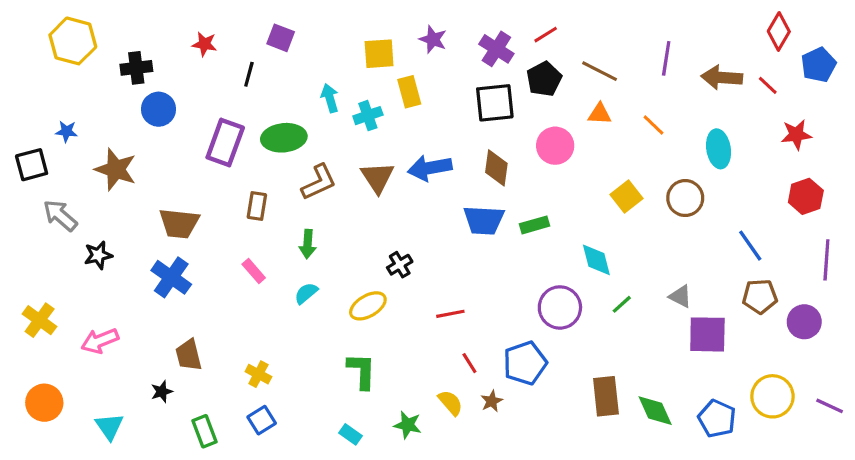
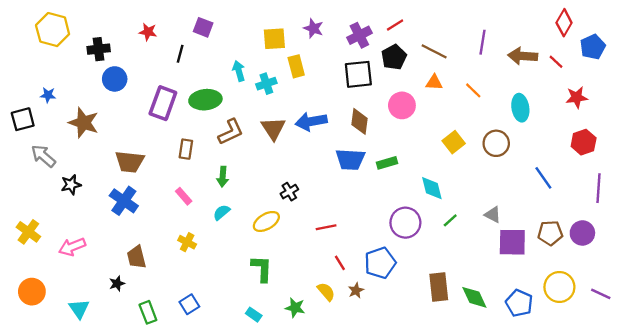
purple cross: (496, 49) -> (359, 35), turned 30
brown pentagon: (760, 296) -> (550, 233), moved
yellow cross: (258, 374) -> (187, 242), moved

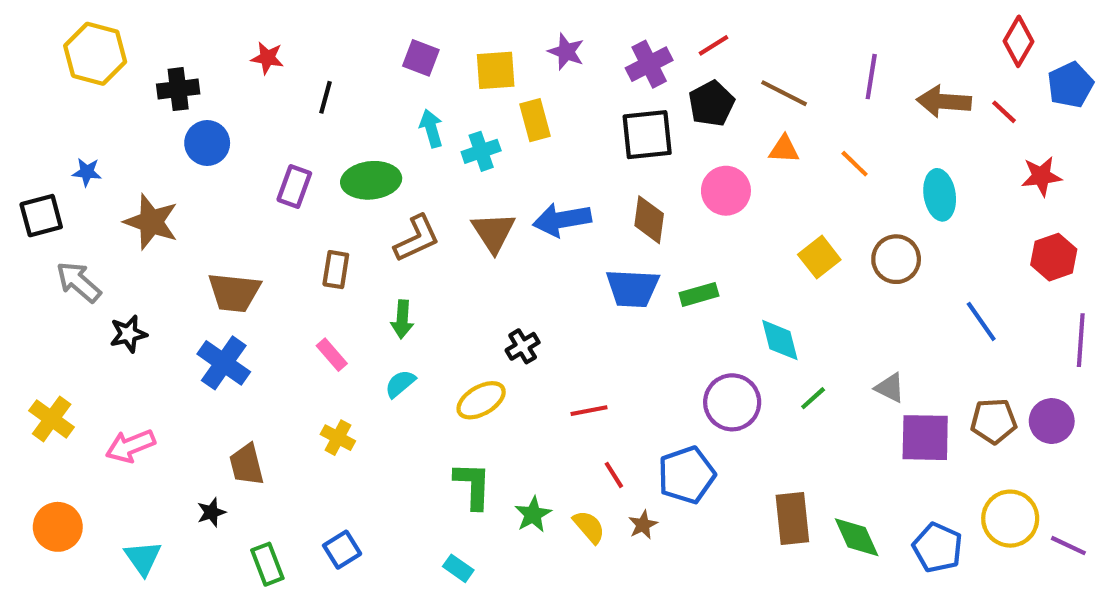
purple square: (203, 27) -> (421, 58), moved
purple rectangle: (163, 103) -> (294, 187), size x0.7
purple line: (601, 294) -> (1068, 546), moved
green star: (295, 308) -> (533, 514), moved, turned 30

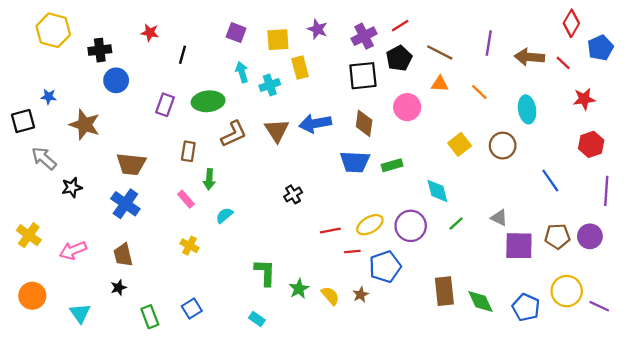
green arrow: (402, 319) -> (209, 179), moved
yellow ellipse: (481, 400) -> (370, 225), moved
brown trapezoid: (247, 465) -> (123, 255), moved
red line: (614, 475) -> (352, 251), moved, turned -63

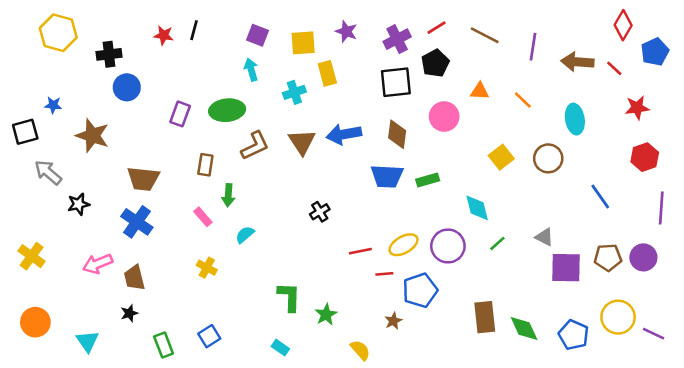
brown line: (440, 52) -> (485, 35), moved
black line: (182, 55) -> (194, 30), moved
cyan arrow: (242, 72) -> (251, 70), moved
pink arrow: (73, 250) -> (98, 264), moved
yellow semicircle: (330, 296) -> (360, 350), moved

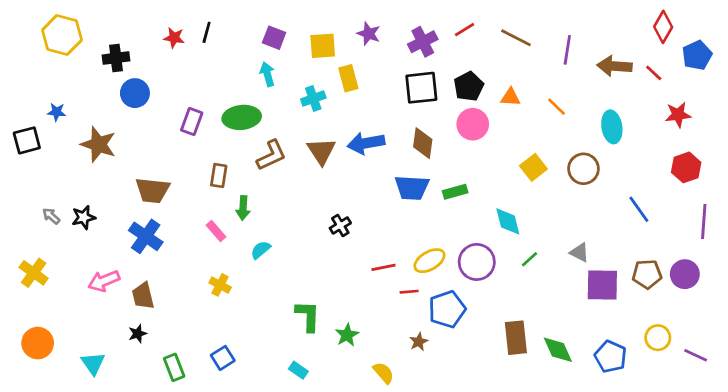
black pentagon: (435, 63) -> (469, 86), moved
gray arrow: (48, 172) -> (51, 216), moved, size x0.6
yellow circle: (618, 317) -> (658, 338), size x0.7

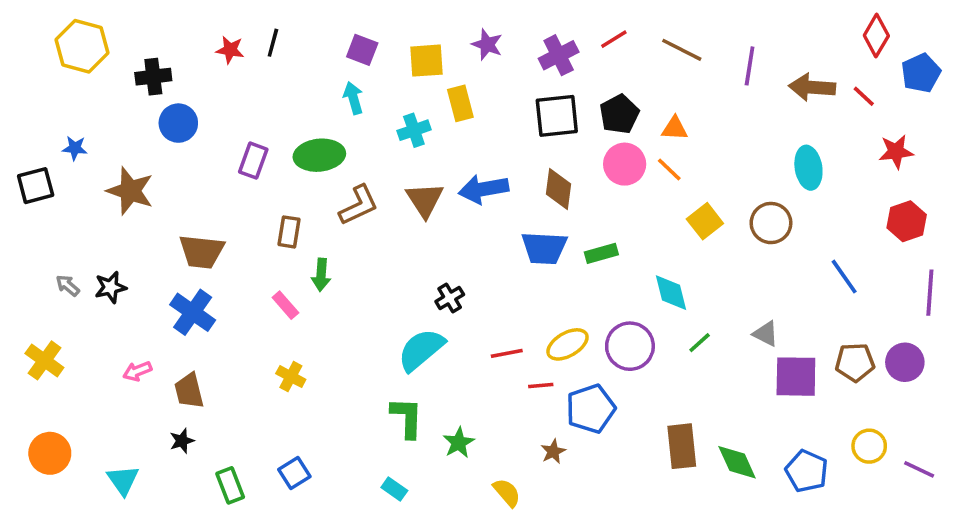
orange line: (556, 107) -> (669, 169), moved
cyan semicircle: (261, 250) -> (421, 350), moved, size x1.8
pink arrow: (104, 281) -> (137, 371), size x0.7

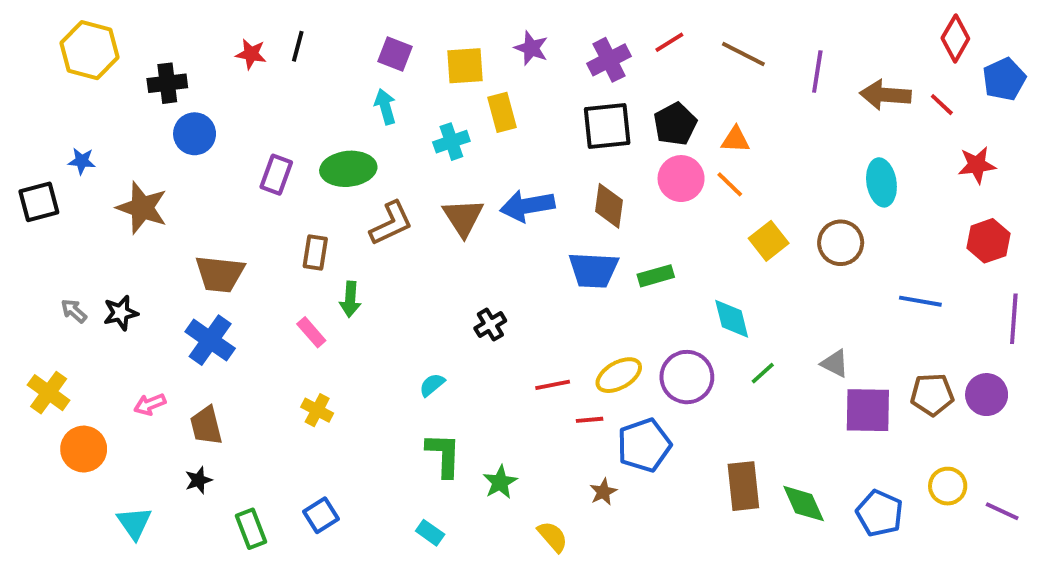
blue line: (844, 277) -> (920, 301), turned -45
cyan semicircle: (421, 350) -> (432, 385), moved, size x0.5
orange circle: (50, 453) -> (84, 449), moved

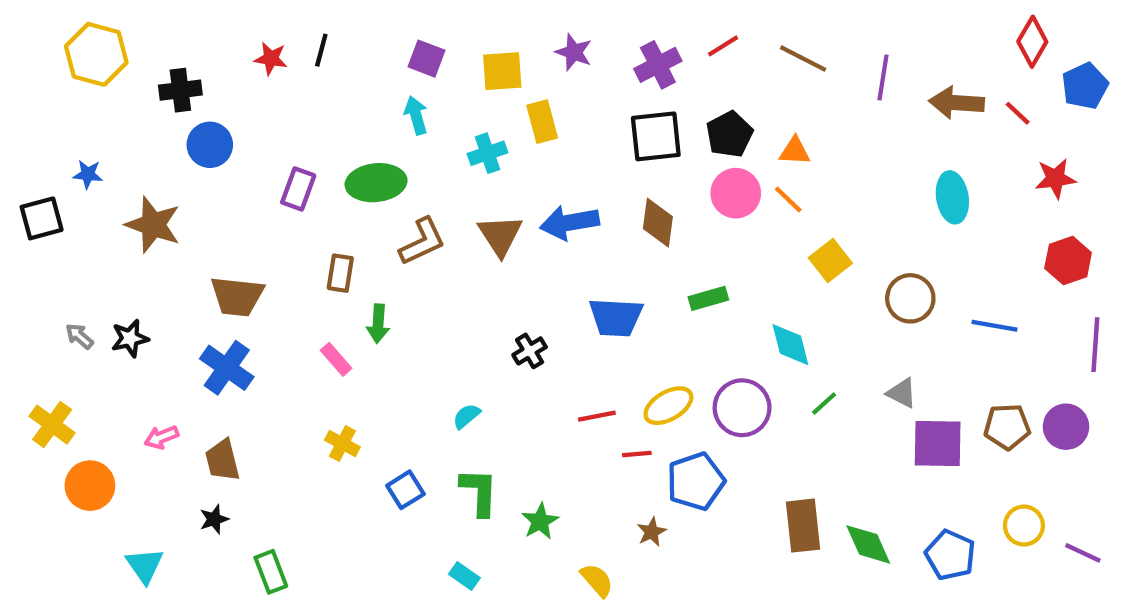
brown circle: (841, 243) -> (910, 298), moved
blue trapezoid: (593, 270) -> (616, 317), moved
blue square: (321, 515) -> (405, 490), moved

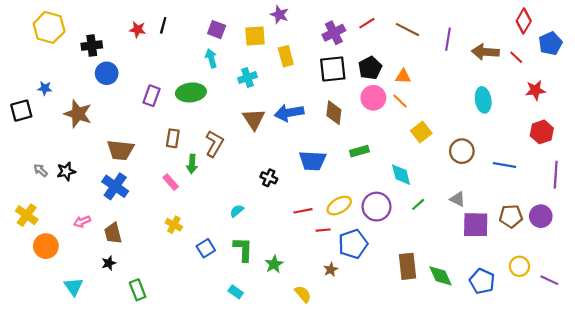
purple star: (574, 52) -> (279, 15), moved
yellow rectangle: (542, 122) -> (286, 56), moved
brown L-shape: (422, 242) -> (214, 144), moved, turned -35
black cross: (530, 351) -> (269, 178), turned -35

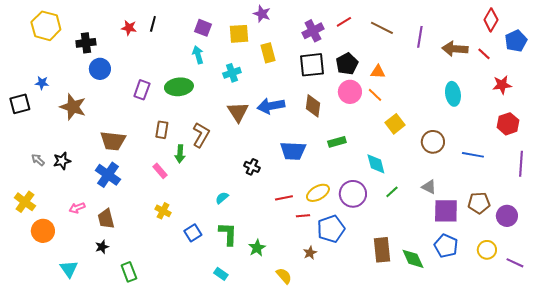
purple circle: (541, 216) -> (507, 216), moved
blue pentagon: (482, 281) -> (446, 246), moved

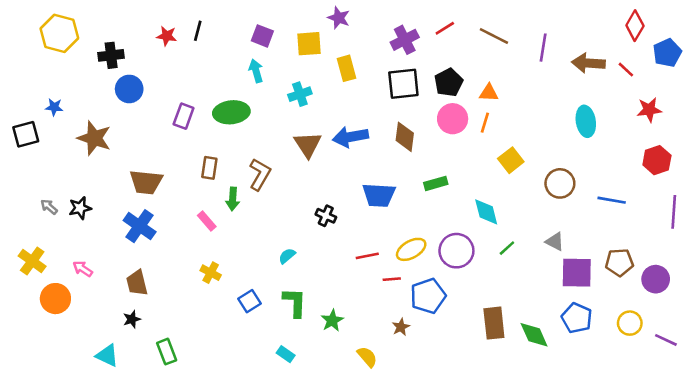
orange line: (375, 95) -> (485, 123), turned 63
pink arrow: (77, 208) -> (83, 269), moved, turned 56
cyan triangle: (69, 269) -> (107, 355), moved, turned -30

